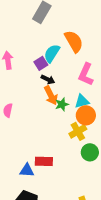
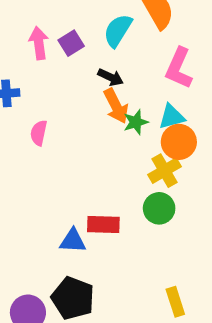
purple square: (41, 63) -> (71, 43), moved
green circle: (90, 152) -> (159, 208), moved

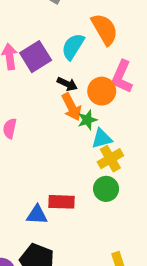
purple square: (71, 43) -> (36, 57), size x1.5
cyan triangle: (172, 117) -> (102, 139), moved
orange circle: (179, 142) -> (102, 91), moved

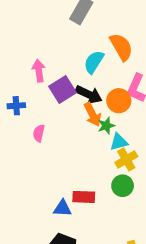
purple square: (36, 57) -> (63, 89), moved
black arrow: (67, 84) -> (89, 94), size x1.5

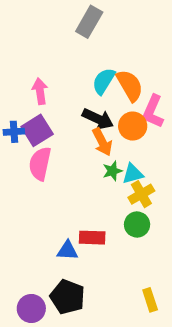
orange semicircle: (121, 47) -> (130, 85), moved
purple square: (63, 89) -> (37, 130), moved
green star: (106, 126) -> (112, 171), moved
pink semicircle: (39, 133) -> (40, 164), size x1.6

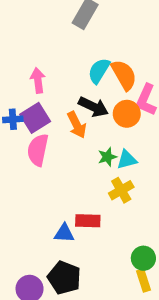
orange arrow: (102, 142) -> (77, 125), moved
yellow cross: (141, 194) -> (121, 190), moved
green circle: (137, 224) -> (143, 258), moved

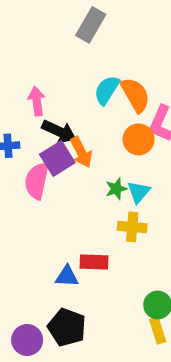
black arrow: (93, 107) -> (59, 131), moved
purple square: (35, 118) -> (57, 159), moved
cyan triangle: (127, 160) -> (139, 192), turned -35
yellow cross: (121, 190) -> (132, 227), turned 35

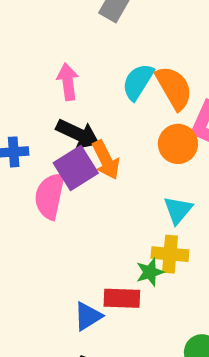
pink arrow: (37, 101) -> (68, 82), moved
green star: (116, 189) -> (150, 272), moved
blue triangle: (67, 276) -> (88, 316), turned -35

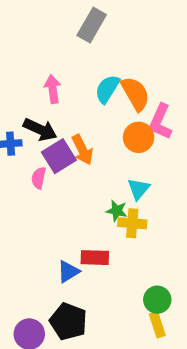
black arrow: (78, 134) -> (40, 130), moved
pink semicircle: (50, 196) -> (39, 178), size x0.6
green star: (150, 272) -> (117, 211), moved, turned 30

